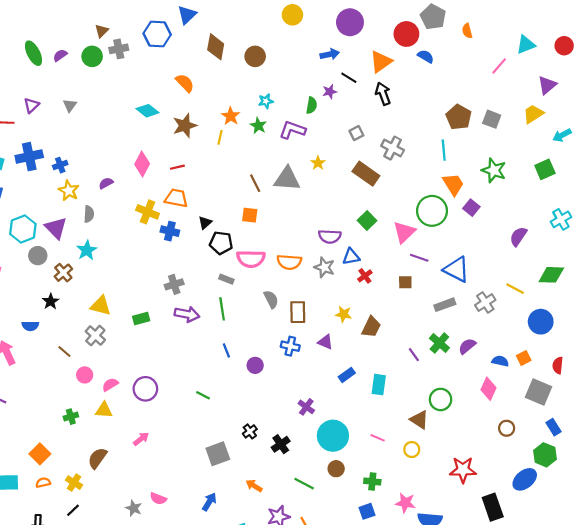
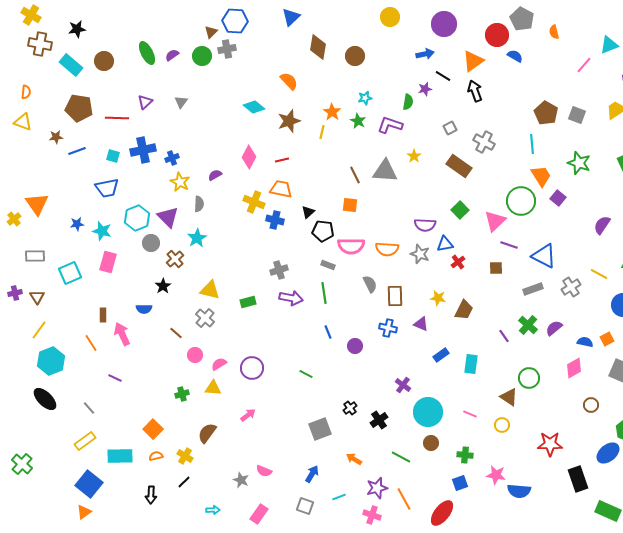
blue hexagon: (157, 34) -> (235, 21), moved
pink diamond: (488, 389) -> (574, 368), turned 35

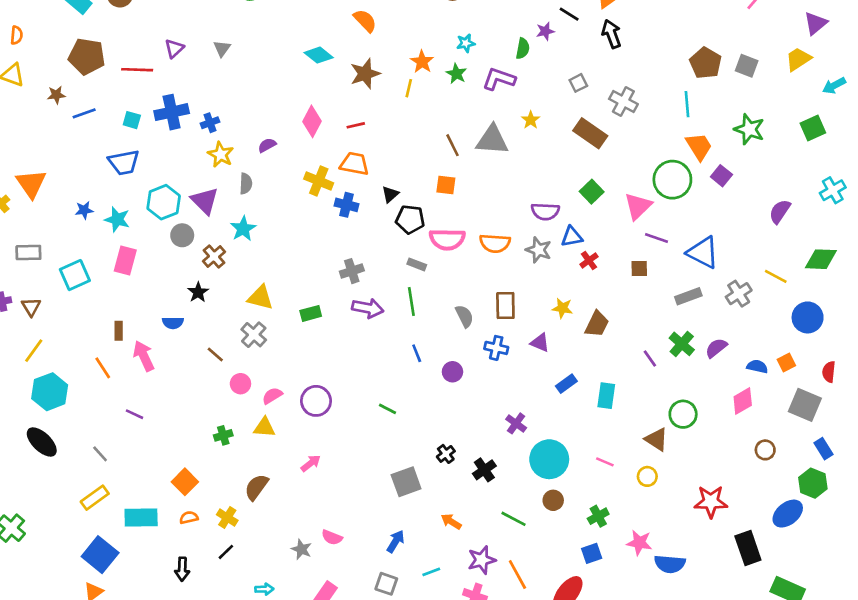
gray semicircle: (370, 284) -> (464, 316), moved
green cross: (465, 455) -> (598, 516), turned -35

